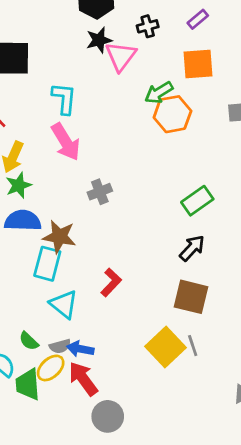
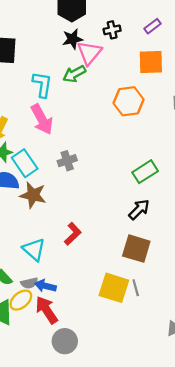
green arrow: (159, 93) -> (74, 74), moved
cyan rectangle: (47, 264) -> (25, 163), moved, turned -52
yellow square: (166, 347) -> (114, 288), turned -32

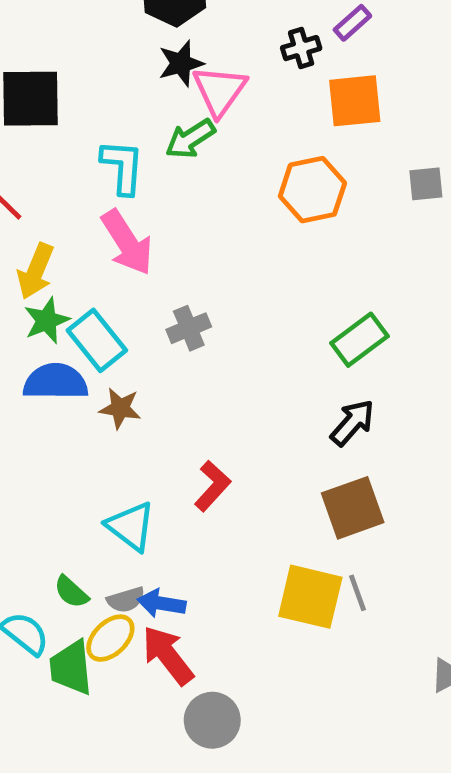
black cross: (112, 30) -> (301, 48), moved
brown star: (33, 195) -> (120, 408), size x0.7
brown square: (136, 249) -> (353, 508), turned -32

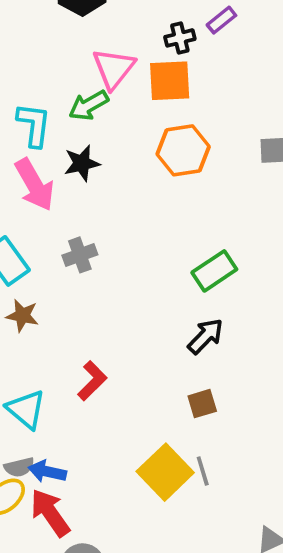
black star: (181, 63) -> (82, 163), moved
orange square: (355, 101) -> (170, 81), moved
brown square: (353, 508) -> (202, 404), size x0.6
yellow square: (310, 597) -> (165, 472), turned 30

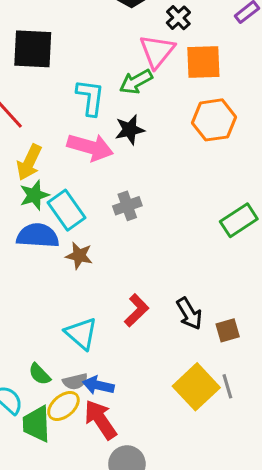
black cross: (180, 38) -> (178, 18), moved, turned -30
pink arrow: (34, 185) -> (90, 147), turned -45
black arrow: (205, 336) -> (189, 314), moved, turned 104

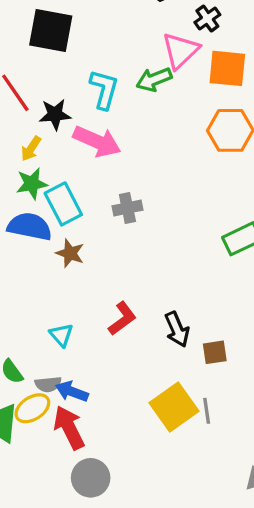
black star: (130, 130) -> (55, 114), moved
yellow arrow: (29, 162) -> (31, 149), size x0.7
cyan triangle: (81, 333) -> (61, 335), size x0.7

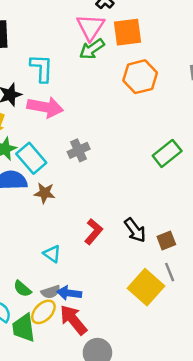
green arrow: (154, 79) -> (92, 49), moved
gray line: (207, 411) -> (170, 272), moved

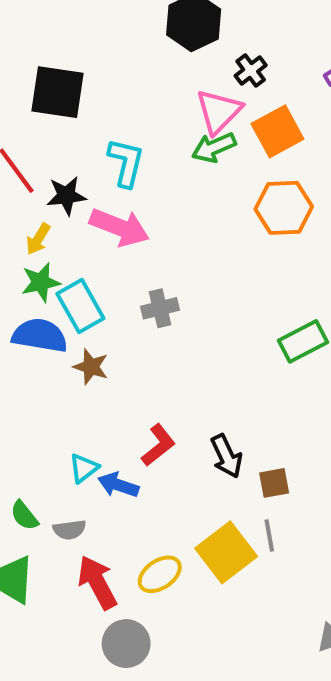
orange square: (128, 32) -> (277, 131), turned -32
cyan triangle: (52, 254) -> (84, 468), turned 36
blue arrow: (69, 293) -> (118, 485), moved
yellow ellipse: (43, 312) -> (160, 574), moved

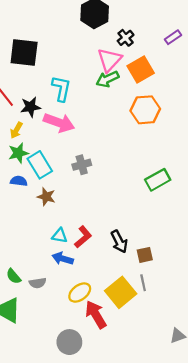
blue semicircle: (40, 335) -> (19, 181), size x0.6
cyan triangle: (84, 468) -> (60, 236), moved, turned 49
yellow ellipse: (160, 574) -> (80, 293), moved
red arrow: (97, 582) -> (96, 315), moved

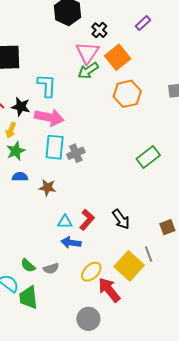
black star: (30, 107) -> (21, 107), turned 30
cyan rectangle: (40, 165) -> (55, 147), moved, turned 45
brown square: (145, 255) -> (167, 227), moved

